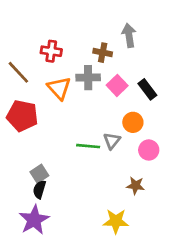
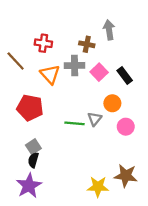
red pentagon: (22, 116) -> (30, 108), moved
brown star: (136, 186) -> (126, 176), moved, size x1.5

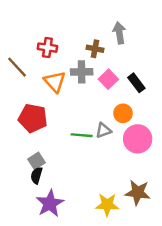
gray triangle: (95, 119) -> (104, 130), turned 32
pink circle: (126, 127) -> (138, 139), size x1.5
purple star: (29, 186) -> (50, 203), moved

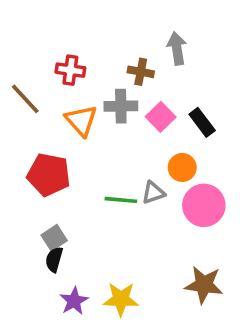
purple star: (50, 203) -> (74, 301), size x0.7
yellow star: (107, 205) -> (121, 299), moved

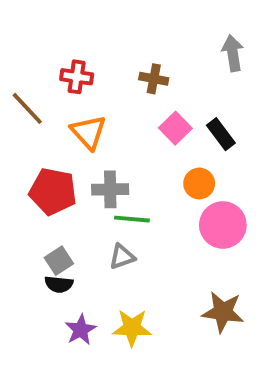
gray arrow: (177, 48) -> (233, 53), moved
gray cross: (121, 106) -> (110, 189), moved
gray triangle: (153, 193) -> (122, 257), moved
black semicircle: (54, 259) -> (59, 284), turned -100

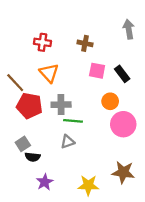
brown line: (27, 108) -> (15, 83), moved
pink square: (175, 128) -> (97, 71), turned -35
gray square: (59, 261) -> (23, 144), moved
yellow star: (132, 328) -> (88, 185), moved

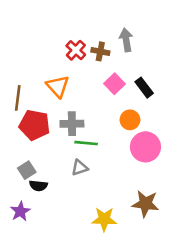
gray arrow: (129, 29) -> (126, 40), moved
red cross: (42, 42) -> (76, 50), moved, turned 35
pink square: (97, 71) -> (114, 84), turned 35
brown line: (15, 83) -> (18, 98), turned 50
purple star: (45, 182) -> (20, 211), moved

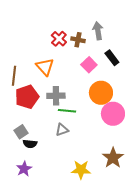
black rectangle: (144, 88) -> (112, 58), moved
orange circle: (130, 120) -> (101, 93), size x1.5
red pentagon: (35, 125) -> (27, 97), turned -30
brown star: (145, 204) -> (113, 158), turned 30
purple star: (20, 211) -> (24, 169), moved

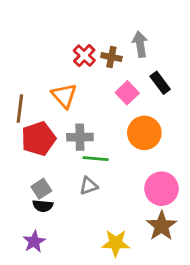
pink circle: (113, 114) -> (162, 189), moved
gray square: (21, 132) -> (41, 189), moved

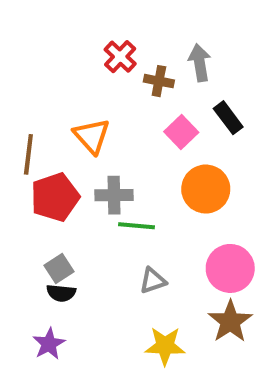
red cross: (84, 56) -> (120, 57), moved
gray triangle: (89, 186) -> (153, 281), moved

